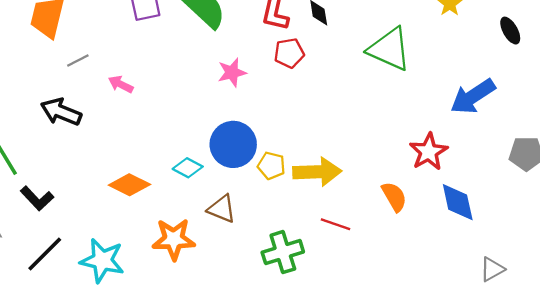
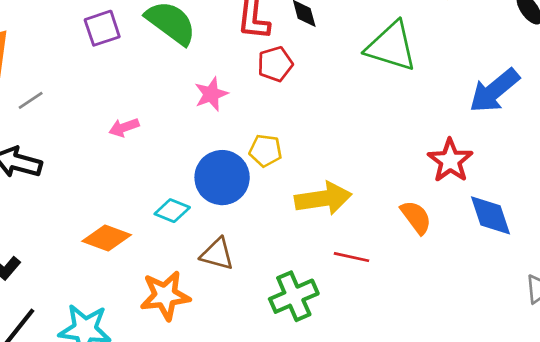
pink arrow: (121, 84) -> (124, 127), moved, turned -40
yellow pentagon: (271, 166) -> (265, 151), moved

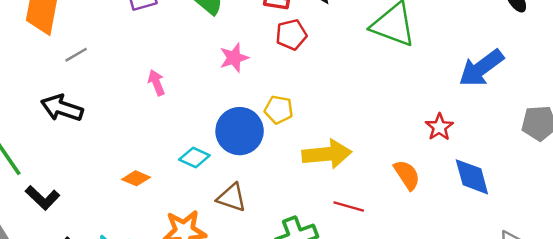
pink arrow: (124, 127) -> (156, 83), turned 85
red star: (450, 161) -> (439, 127), size x0.7
orange diamond: (107, 238) -> (136, 178), size x0.7

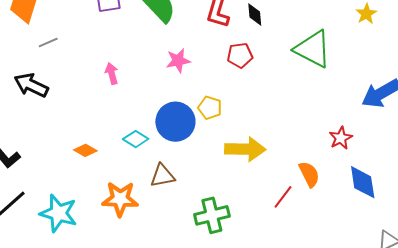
red pentagon: (291, 35) -> (240, 55), moved
brown triangle: (232, 198) -> (162, 176), turned -36
red line: (349, 206) -> (283, 197), moved, turned -75

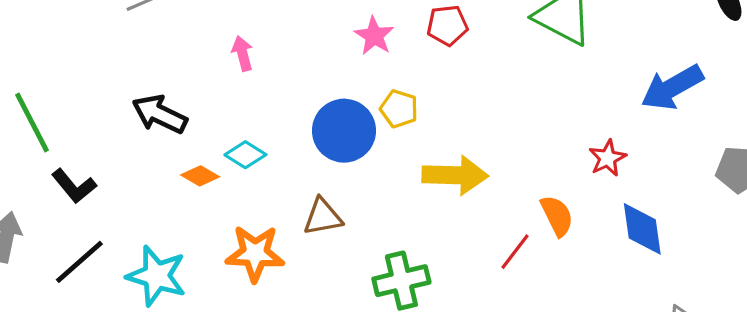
pink star: (178, 61) -> (374, 36), moved, turned -30
black arrow: (31, 85) -> (160, 114), moved
cyan diamond: (136, 139) -> (245, 155), moved

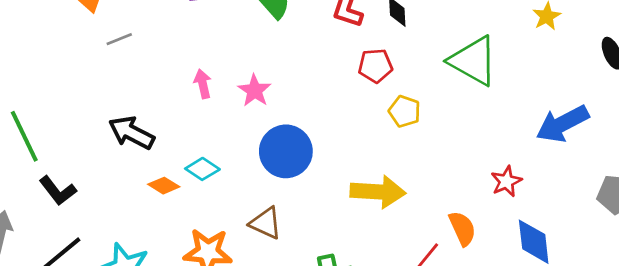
pink star: (374, 36) -> (255, 91), moved
yellow pentagon: (399, 109) -> (405, 111), moved
brown triangle: (323, 217) -> (266, 223), turned 33

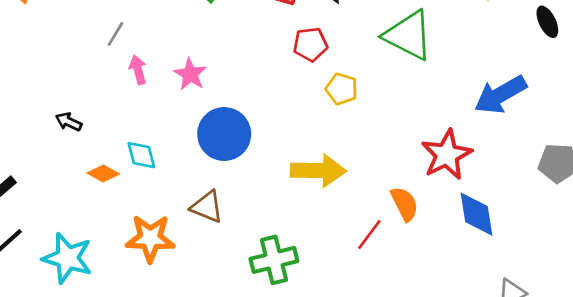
gray line: (119, 39) -> (115, 34), moved, turned -35
black arrow: (131, 133) -> (69, 122), size x0.6
cyan diamond: (202, 169) -> (141, 155), turned 44
red star: (506, 181) -> (447, 155), size x1.6

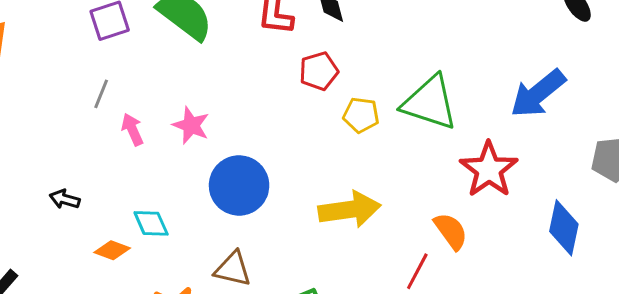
green triangle: (408, 35) -> (430, 103), moved
blue diamond: (477, 214) -> (564, 228), moved, turned 30

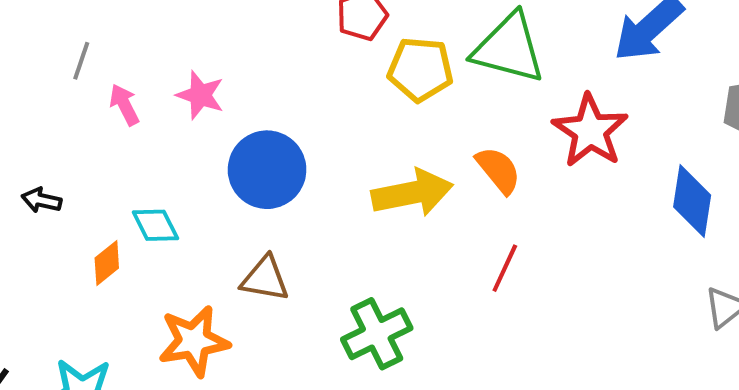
yellow pentagon: (361, 115) -> (420, 69), size x1.4
orange semicircle: (451, 231) -> (498, 170), moved
orange diamond: (112, 250) -> (107, 263), turned -56

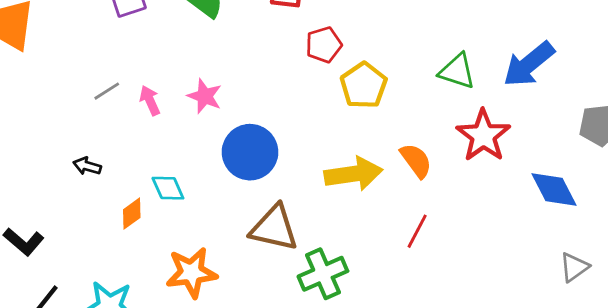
green triangle: (509, 48) -> (457, 71), moved, size x0.7
gray line: (81, 61) -> (107, 91), moved, turned 36
yellow pentagon: (420, 69) -> (364, 85), turned 30
blue diamond: (692, 201) -> (554, 190), turned -39
brown triangle: (265, 279) -> (274, 228), moved, size x1.4

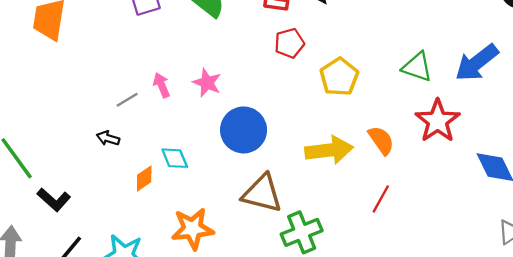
red pentagon: (324, 45) -> (289, 43), moved
gray line: (107, 91) -> (127, 100), moved

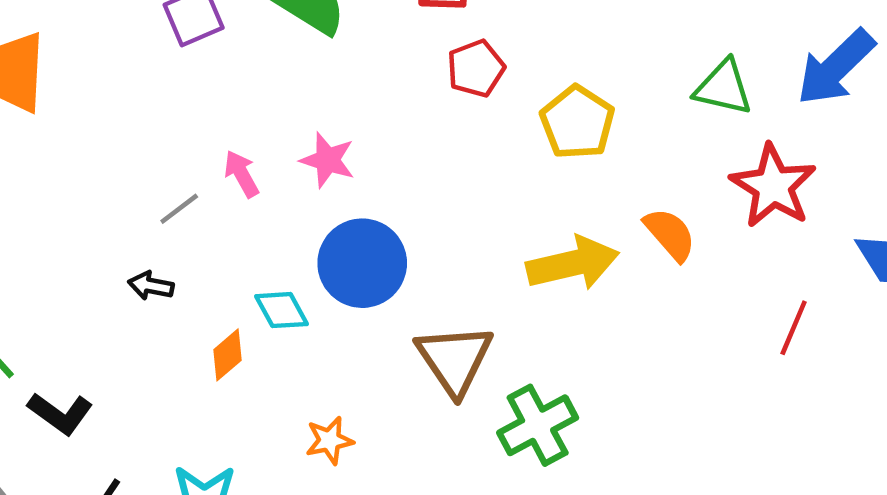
blue circle: (244, 130) -> (362, 263), moved
brown triangle: (262, 193) -> (455, 359), turned 48
red line: (381, 199) -> (794, 328), moved
orange star: (192, 229) -> (329, 440), size x0.6

